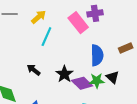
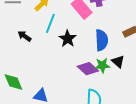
black arrow: (34, 70) -> (24, 36), moved
black star: (64, 74) -> (68, 39), moved

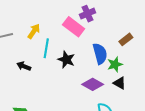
black triangle: (118, 61) -> (120, 83), moved
green star: (102, 65) -> (115, 64), moved

